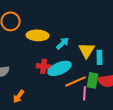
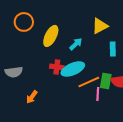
yellow ellipse: (38, 35) -> (51, 36), turned -65
yellow triangle: (87, 50) -> (100, 26), moved, turned 30
cyan rectangle: (100, 57) -> (113, 49), moved

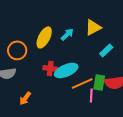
orange circle: (24, 22) -> (17, 50), moved
cyan arrow: (76, 44) -> (67, 34), moved
cyan rectangle: (113, 49) -> (106, 50), turned 48

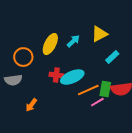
pink line: (91, 95) -> (97, 102), turned 56

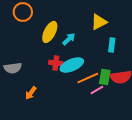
cyan arrow: (73, 41) -> (69, 39), moved
orange circle: (23, 57) -> (23, 12), moved
cyan rectangle: (112, 57) -> (112, 45), turned -40

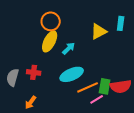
orange circle: (23, 12) -> (51, 21), moved
cyan rectangle: (112, 45) -> (121, 23), moved
red cross: (56, 63) -> (34, 72), moved
gray semicircle: (13, 68) -> (13, 77), turned 114

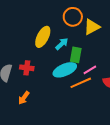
orange circle: (51, 21) -> (73, 17), moved
green rectangle: (105, 86) -> (76, 55), moved
pink line: (97, 99) -> (90, 70), moved

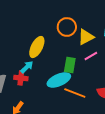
cyan arrow: (62, 44) -> (27, 67), moved
pink line: (90, 70) -> (91, 56), moved
orange line: (81, 83) -> (75, 93), turned 45

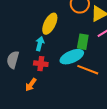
cyan arrow: (27, 67) -> (40, 44), turned -32
red cross: (21, 78) -> (41, 64), moved

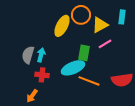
yellow ellipse: (50, 24) -> (62, 26), moved
gray semicircle: (13, 60) -> (28, 55), moved

